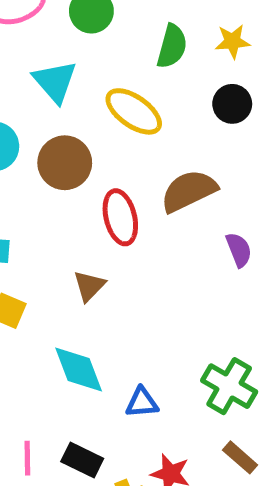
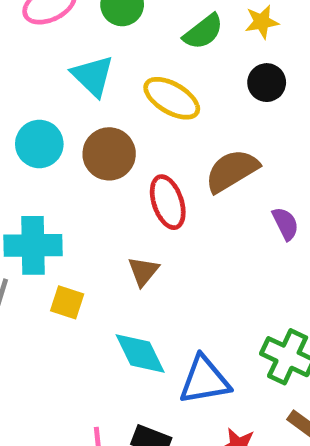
green semicircle: (172, 46) -> (203, 32), turned 42
blue triangle: (142, 403) -> (204, 380), size x1.6

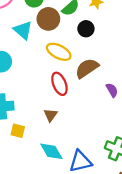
black circle: (267, 83) -> (86, 29), moved
yellow ellipse: (172, 98) -> (59, 52), moved
brown circle: (109, 154) -> (48, 19), moved

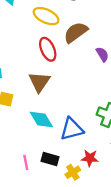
brown triangle: (51, 115) -> (39, 82), size x1.5

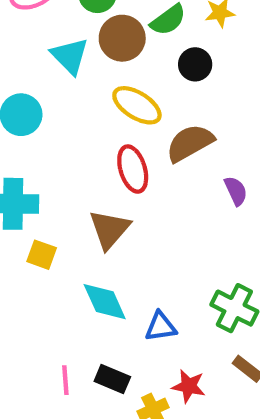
blue triangle: (72, 129) -> (161, 327), size x0.7

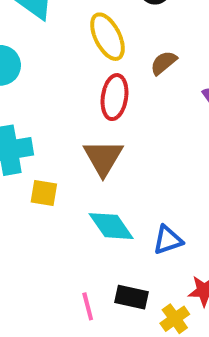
yellow ellipse: (137, 105) -> (107, 37), turned 42
brown semicircle: (190, 143) -> (164, 63), size x0.6
red ellipse: (133, 169) -> (114, 97), turned 36

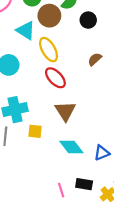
yellow ellipse: (107, 37) -> (49, 50), moved
red ellipse: (114, 97) -> (55, 78), moved, turned -50

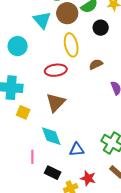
yellow ellipse: (49, 50) -> (71, 45), moved
red ellipse: (55, 78) -> (56, 70), turned -70
pink line: (61, 190) -> (32, 157), moved

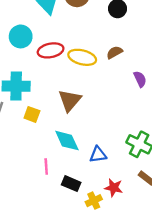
yellow ellipse: (71, 45) -> (82, 57), moved, turned -60
red ellipse: (56, 70) -> (51, 50), moved

